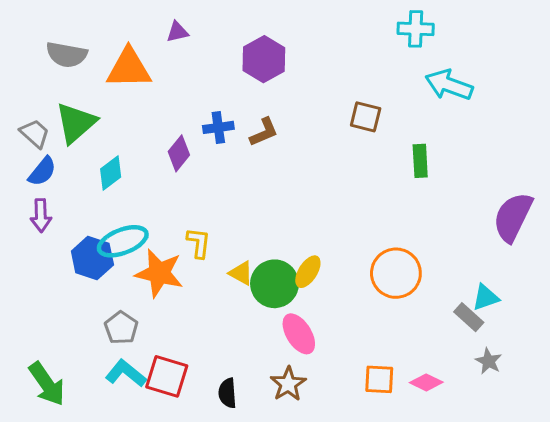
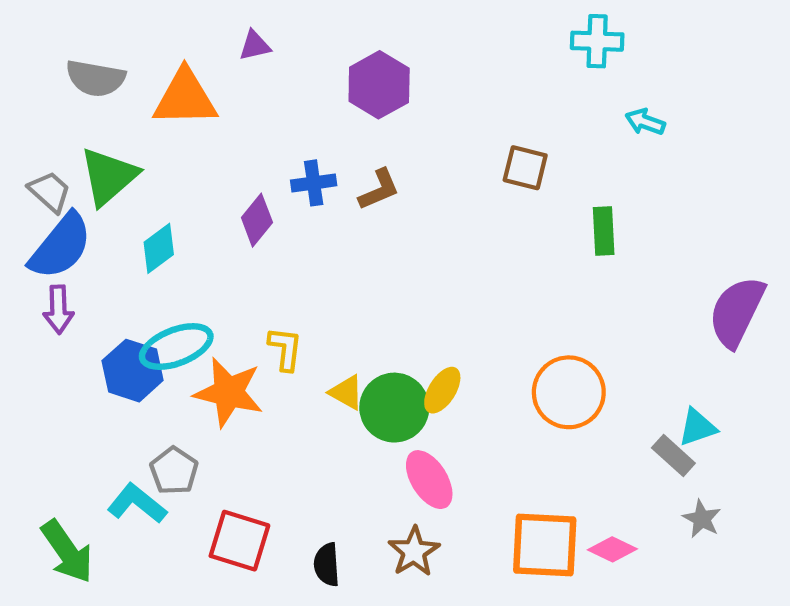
cyan arrow: (449, 85) -> (645, 122), size x0.6
blue semicircle: (42, 171) -> (61, 246), size x1.6
cyan L-shape: (126, 373) -> (137, 504), moved
orange square: (379, 379) -> (545, 545), size x1.6

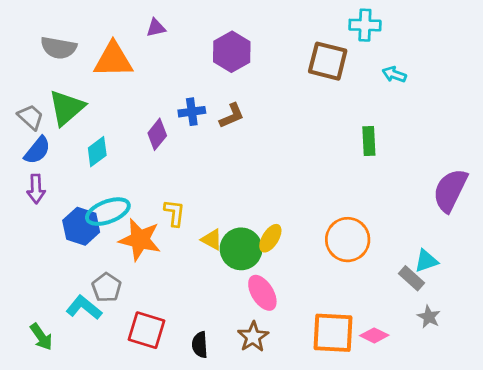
brown square: (525, 168) -> (328, 61), moved, size x1.4
blue semicircle: (61, 246) -> (37, 150), size x0.7
green arrow: (67, 552) -> (41, 337), size x0.7

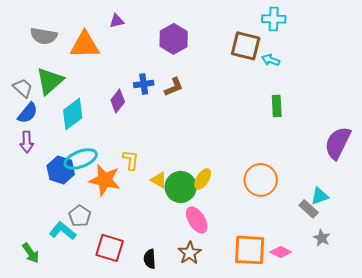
cyan arrow: (394, 74) -> (271, 60), moved
cyan diamond: (97, 152) -> (73, 114), size x1.4

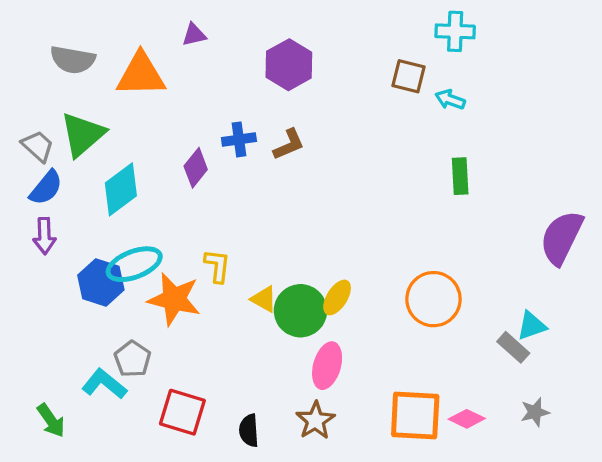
brown square: (246, 46) -> (409, 76), size x0.7
pink ellipse: (197, 220) -> (327, 366), turned 48
gray star: (322, 238) -> (535, 412), moved, turned 30

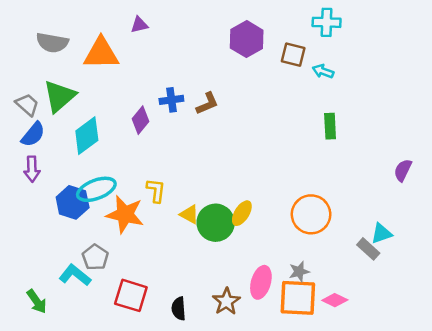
purple hexagon: (289, 65) -> (247, 39), moved
purple semicircle: (562, 238) -> (403, 170), size x0.6
pink ellipse: (327, 366) -> (261, 282), moved
gray star: (535, 412) -> (299, 272), moved

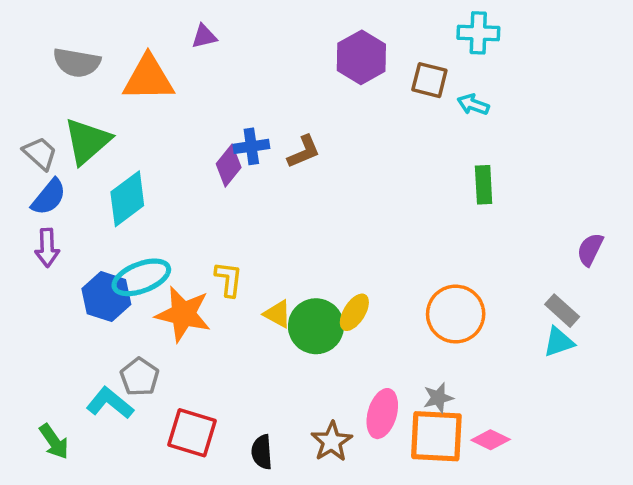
purple diamond: (140, 120) -> (229, 166), moved
gray rectangle: (368, 249) -> (562, 311), moved

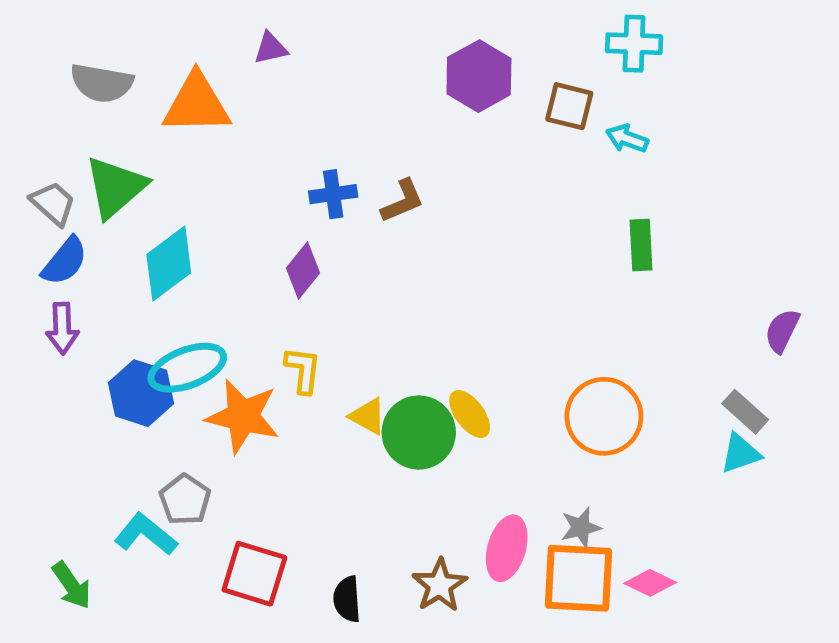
purple diamond: (229, 166) -> (303, 270), moved
yellow ellipse: (354, 312) -> (470, 414), turned -69

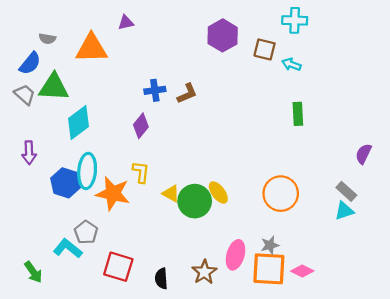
gray semicircle: (102, 83) -> (47, 39), size x0.6
green triangle: (116, 187) -> (54, 87), turned 44
blue semicircle: (65, 261) -> (30, 63), moved
cyan ellipse: (187, 368) -> (87, 171), turned -64

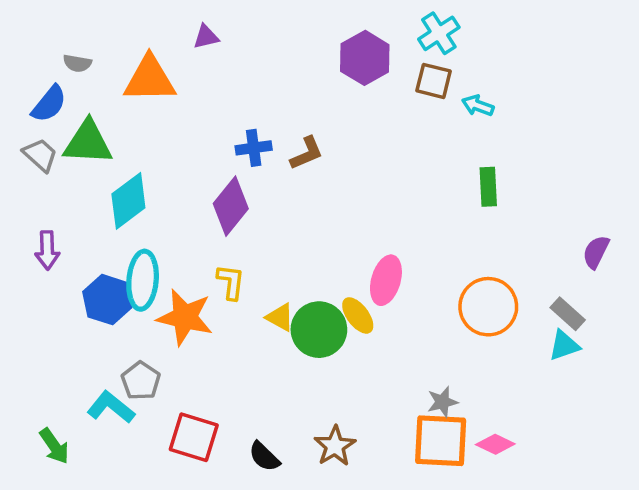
cyan cross: (295, 20) -> (439, 33), moved, turned -35
purple diamond: (141, 126) -> (231, 206), size x1.4
orange circle: (281, 194) -> (488, 307), moved
pink ellipse: (236, 255) -> (386, 280), moved
black semicircle: (161, 279) -> (264, 457), turned -42

